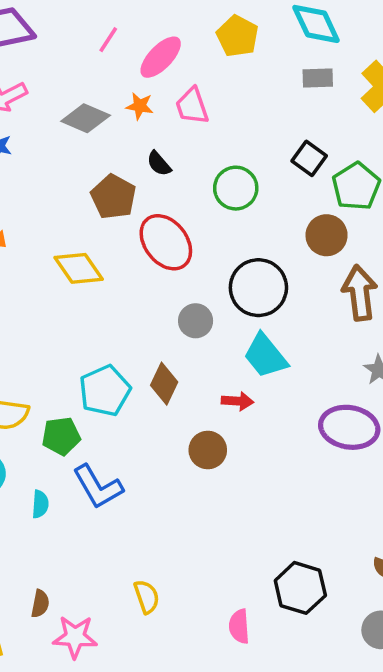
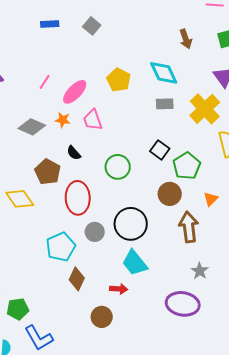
red ellipse: (166, 242) -> (78, 198), turned 36
yellow diamond: (79, 268) -> (20, 199), moved
gray circle: (196, 321) -> (95, 232), moved
cyan pentagon: (105, 391) -> (61, 247), moved

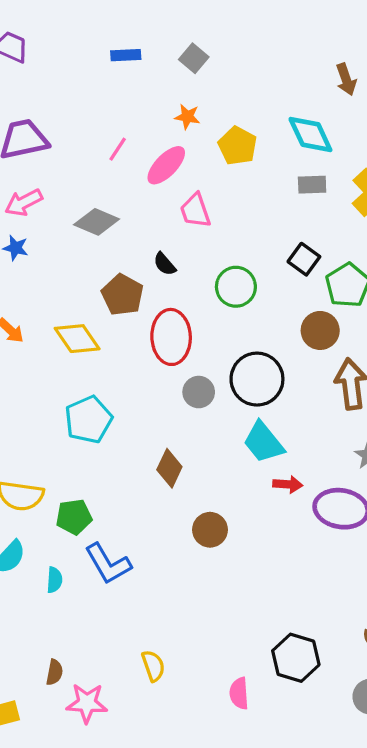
orange star: (63, 120) -> (187, 117), moved
cyan pentagon: (61, 247) -> (88, 420), moved
red arrow: (119, 289) -> (288, 484), moved

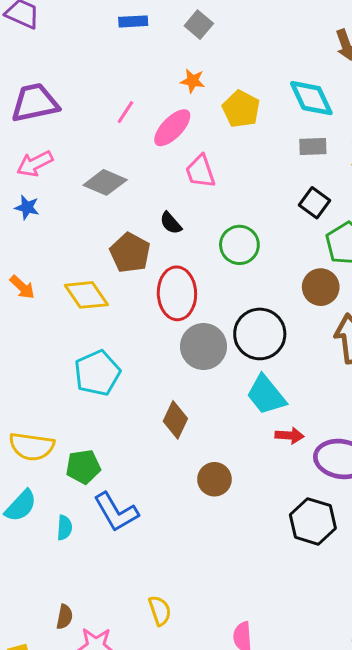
black square: (304, 259) -> (314, 203), moved
gray circle: (199, 392) -> (204, 346), size x1.5
black hexagon: (296, 658) -> (313, 521), moved

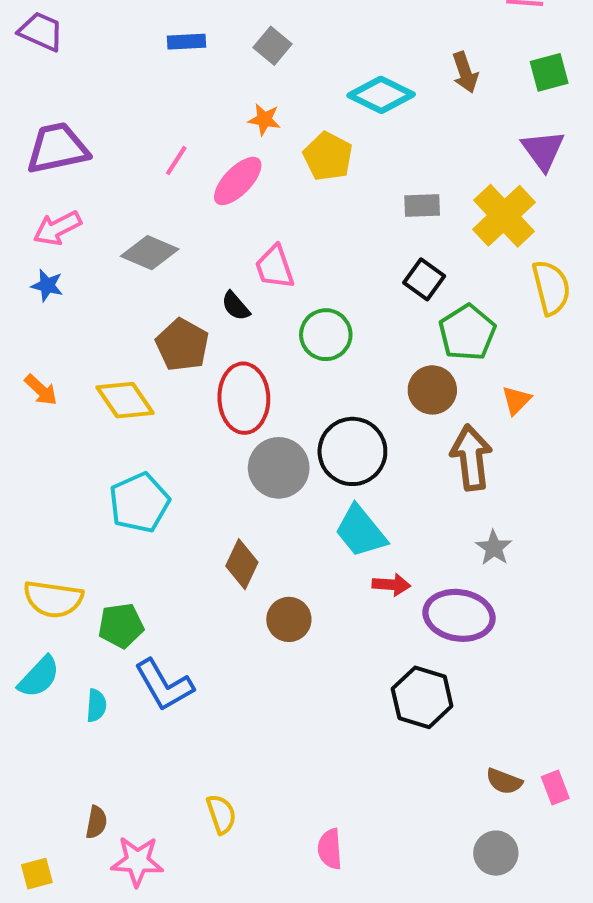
cyan diamond: (311, 98) -> (381, 95), moved, turned -39
pink trapezoid: (200, 171) -> (275, 267), moved
brown circle: (214, 479) -> (289, 619), moved

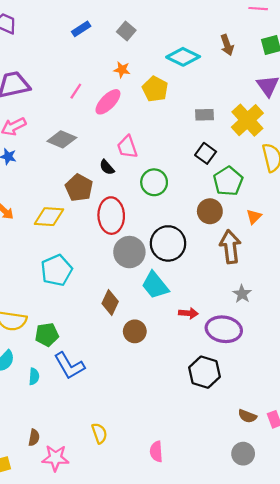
blue rectangle: (186, 42) -> (81, 29), turned -30
yellow diamond: (125, 400) -> (49, 217), turned -52
cyan trapezoid: (361, 531) -> (155, 285), moved

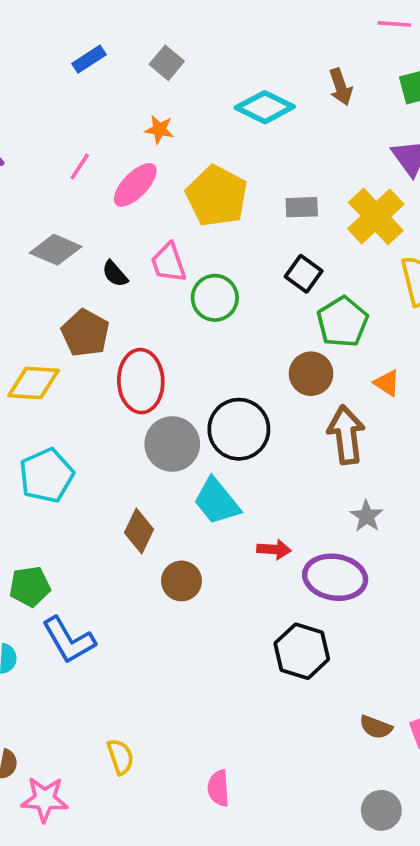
yellow pentagon: (155, 89) -> (217, 196), moved, size x1.4
black semicircle: (107, 167) -> (115, 274), moved
green circle: (154, 182) -> (215, 298), moved
orange triangle: (254, 217) -> (387, 383), turned -42
gray circle: (243, 454) -> (381, 810), moved

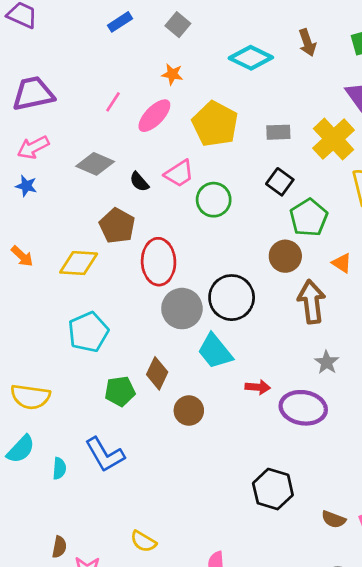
pink trapezoid: (169, 263) -> (179, 174), turned -104
green pentagon: (30, 586) -> (120, 391), moved
black hexagon: (302, 651) -> (273, 489), moved
yellow semicircle: (120, 757) -> (143, 541), turned 140

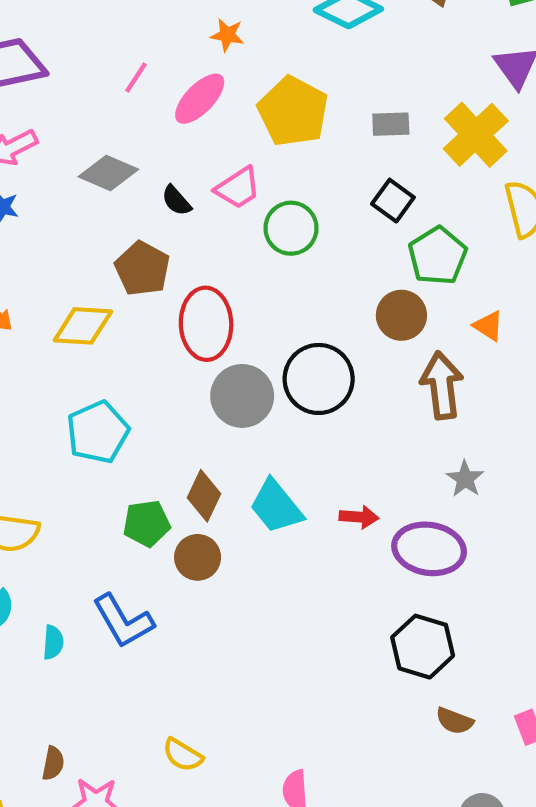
cyan trapezoid: (215, 351) -> (276, 506), moved
brown circle: (189, 411) -> (198, 557), moved
black hexagon: (273, 489) -> (423, 647), moved
brown semicircle: (334, 519) -> (455, 721), moved

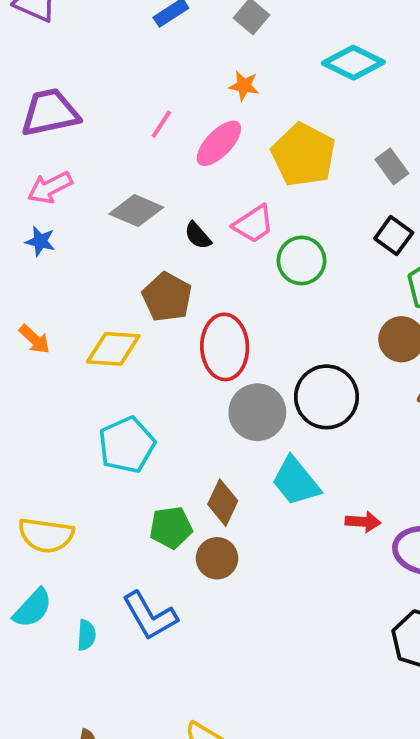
gray rectangle: (391, 124) -> (392, 166), turned 56
cyan trapezoid: (276, 506) -> (296, 481), moved

